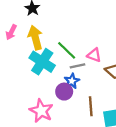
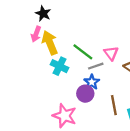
pink arrow: (11, 32) -> (36, 34), moved
pink triangle: (94, 55) -> (111, 53), turned 40
cyan cross: (42, 62) -> (60, 66), size x0.7

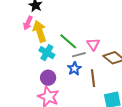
purple circle: (85, 94) -> (48, 78), moved
brown line: (114, 105) -> (93, 78), moved

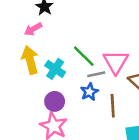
pink arrow: (28, 23) -> (33, 29), turned 32
yellow arrow: (40, 31) -> (30, 60), moved
pink triangle: (93, 44) -> (116, 62), size x1.5

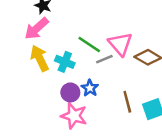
pink arrow: (33, 29) -> (37, 29), size x1.5
blue star: (89, 92) -> (90, 88), moved
brown line: (113, 106) -> (127, 102), moved

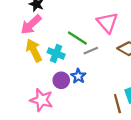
pink triangle: (120, 44) -> (107, 23), moved
brown line: (127, 102) -> (117, 104), moved
pink star: (74, 116) -> (41, 100), moved

